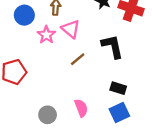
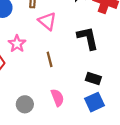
pink star: (46, 35) -> (17, 44), moved
brown line: (78, 59) -> (50, 59), moved, turned -64

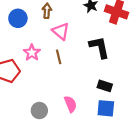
brown line: (50, 59) -> (59, 57), moved
blue square: (94, 102) -> (106, 108), turned 30

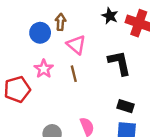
blue circle: (18, 18) -> (40, 33), moved

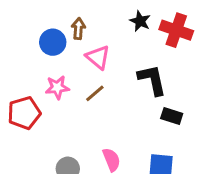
pink star: (44, 69) -> (57, 87), turned 30
brown line: (74, 74) -> (95, 93), turned 63
black rectangle: (126, 106) -> (172, 116), moved

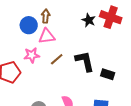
black star: (140, 21) -> (89, 20), moved
pink triangle: (98, 57) -> (47, 36), moved, turned -48
black L-shape: (152, 80) -> (85, 61), moved

